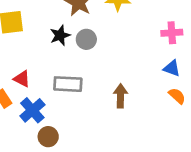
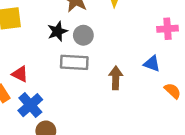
blue triangle: (172, 68) -> (152, 64), moved
gray rectangle: (68, 84) -> (74, 62), moved
brown arrow: (121, 96) -> (116, 78), moved

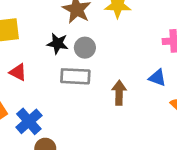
black star: (57, 31) -> (58, 44), turned 30
red triangle: (20, 74) -> (18, 72), moved

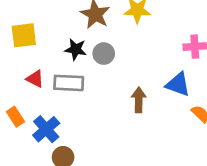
gray rectangle: (75, 76) -> (69, 83), moved
blue triangle: (157, 78) -> (178, 84), size x1.4

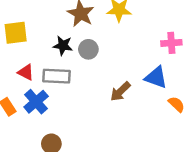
brown arrow: (139, 100) -> (120, 91), turned -135
blue cross: (46, 129) -> (36, 102), moved

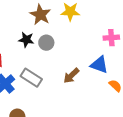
gray rectangle: (56, 76) -> (31, 78), moved, turned 30

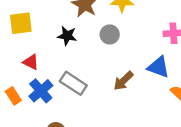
gray circle: (46, 43) -> (110, 35), moved

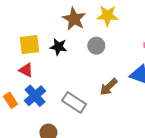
yellow square: (21, 23) -> (29, 45), moved
gray rectangle: (73, 83) -> (74, 102), moved

